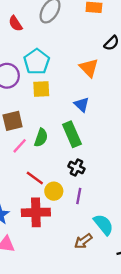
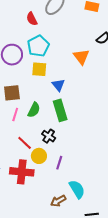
red semicircle: (15, 24) -> (32, 19), moved
blue triangle: (82, 105) -> (58, 85), moved
pink line: (20, 146) -> (15, 114), turned -32
black cross: (76, 168) -> (49, 136), moved

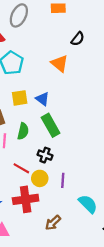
yellow square: (39, 69) -> (20, 98), moved
brown arrow: (58, 201) -> (53, 223), moved

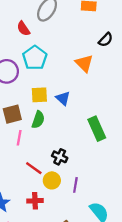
green rectangle: (51, 125) -> (97, 129), moved
green semicircle: (23, 131) -> (38, 120), moved
red cross: (26, 199) -> (35, 201), size x0.6

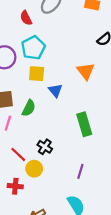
orange triangle: (84, 63) -> (86, 71), moved
yellow square: (39, 95) -> (37, 74), moved
purple line: (75, 185) -> (80, 171), moved

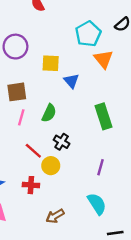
cyan pentagon: (33, 48) -> (88, 34), moved
green semicircle: (29, 108) -> (49, 113), moved

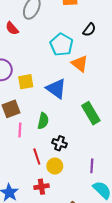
yellow square: (51, 63) -> (26, 82), moved
blue triangle: (71, 81) -> (56, 89), size x1.5
red line: (33, 151) -> (37, 157), turned 42
purple line: (101, 167) -> (92, 166), moved

